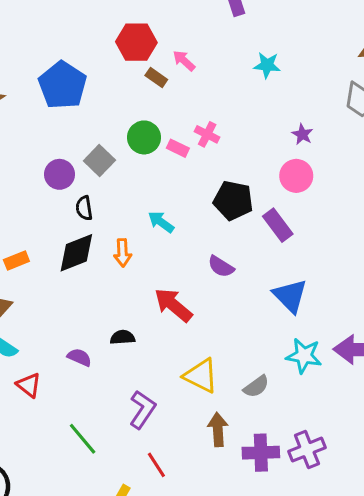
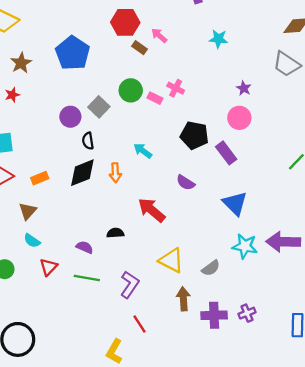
red triangle: (29, 385) -> (48, 267), turned 36
green line: (83, 439) -> (87, 278), moved, turned -40
purple cross: (307, 450) -> (247, 313), size x0.7

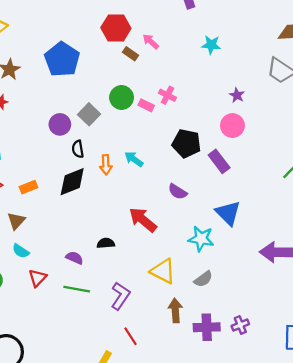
orange arrow: (115, 173) -> (106, 165), moved
cyan star: (245, 246) -> (201, 239), moved

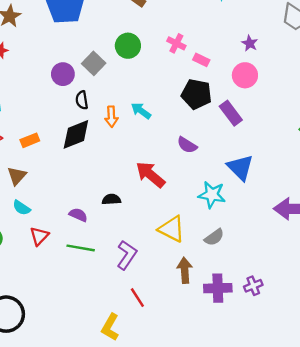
pink rectangle: (146, 105) -> (201, 60), moved

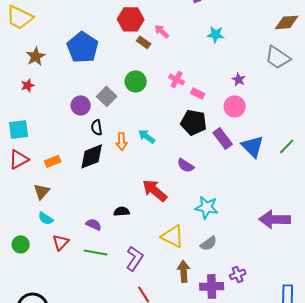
blue triangle: (240, 167) -> (253, 146), moved
purple cross: (253, 286) -> (238, 274), moved

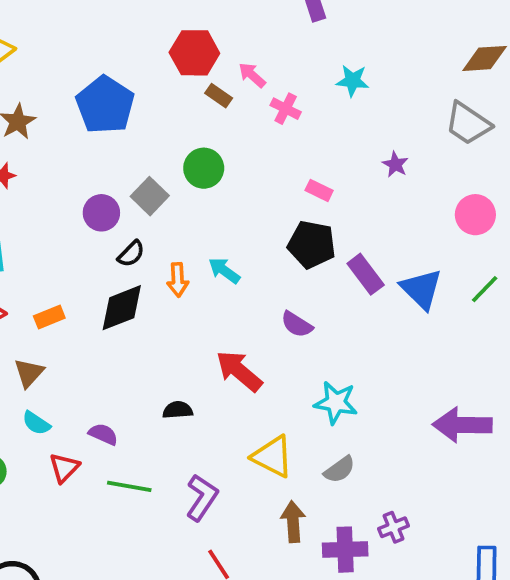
pink cross: (177, 79) -> (286, 109), moved
pink circle: (235, 106) -> (475, 215), moved
black semicircle: (97, 127) -> (131, 254), turned -126
purple semicircle: (94, 224) -> (103, 434), moved

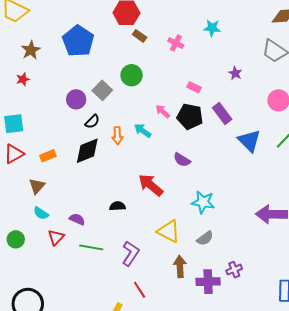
pink arrow: (252, 75) -> (163, 111), moved
purple rectangle: (366, 274) -> (222, 113), moved

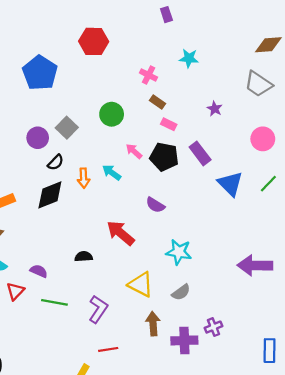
brown rectangle: (140, 36) -> (157, 102), moved
green circle: (132, 75) -> (112, 114), moved
red line: (140, 290) -> (108, 349), turned -66

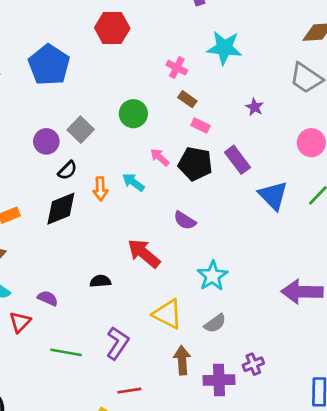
cyan star: (189, 58) -> (224, 48), size x1.5
cyan star: (179, 252) -> (212, 276), turned 30
green line: (54, 302) -> (66, 352), moved

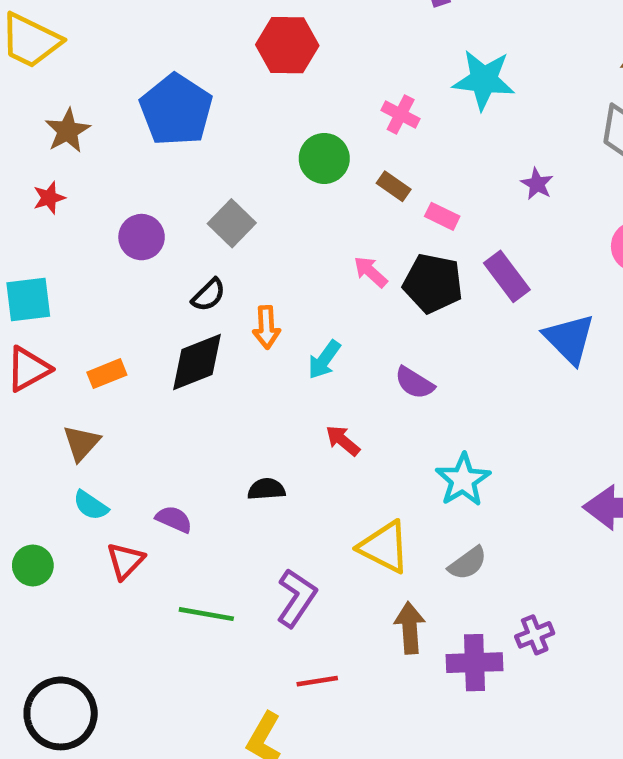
brown rectangle: (187, 99) -> (394, 186), moved
green circle: (133, 114) -> (324, 158), moved
purple circle: (46, 141) -> (142, 237), moved
cyan arrow: (133, 182) -> (324, 360), moved, turned -90
red arrow: (144, 253) -> (343, 441), size x0.6

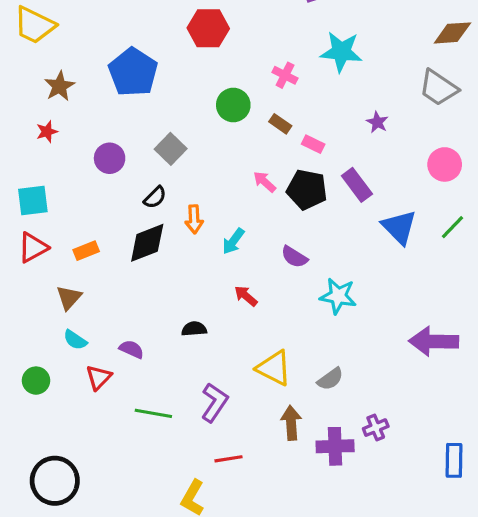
cyan star: (463, 480) -> (338, 296), moved, turned -30

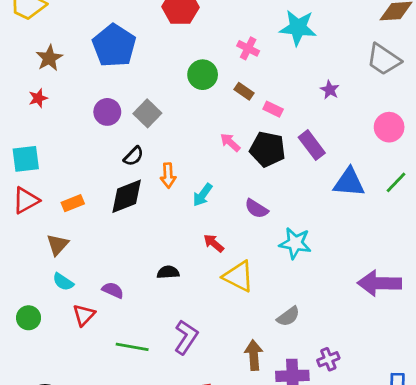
purple circle: (110, 158) -> (107, 112), moved
blue triangle: (399, 227) -> (349, 182), turned -40
yellow triangle: (274, 368) -> (239, 276), moved

